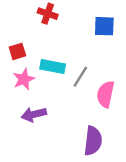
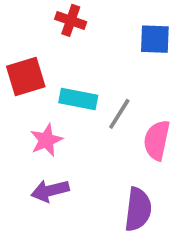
red square: (17, 51) -> (26, 77), size x1.5
pink star: (24, 79) -> (46, 140), moved
purple arrow: (34, 114) -> (50, 191), moved

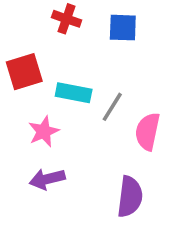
blue square: (155, 39) -> (123, 28), moved

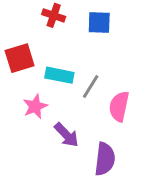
purple arrow: (47, 179) -> (66, 135), moved, turned -120

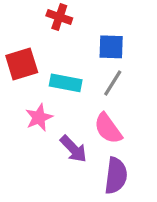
blue square: (99, 23) -> (111, 47), moved
gray line: (91, 87) -> (113, 83), moved
pink semicircle: (119, 106) -> (108, 128), moved, turned -48

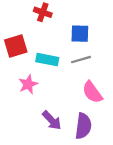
gray line: (113, 83) -> (81, 60), turned 42
pink semicircle: (108, 128) -> (92, 92), moved
purple arrow: (73, 149) -> (52, 120), moved

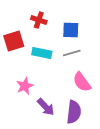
red cross: (43, 12) -> (39, 20), moved
pink star: (28, 84) -> (25, 86), moved

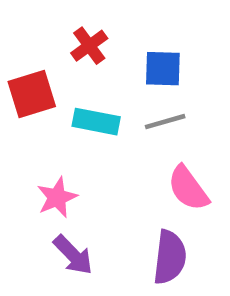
red cross: (39, 20) -> (89, 46), turned 35
purple arrow: (46, 107) -> (73, 255), moved

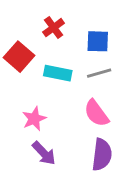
red square: (32, 94) -> (19, 57), turned -32
pink semicircle: (188, 188) -> (96, 113), moved

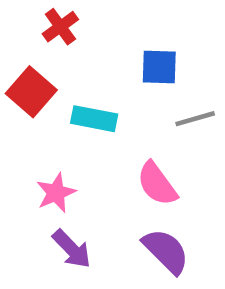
red cross: (54, 28) -> (60, 27), moved
gray line: (99, 73) -> (195, 119), moved
purple semicircle: (102, 155) -> (166, 251), turned -52

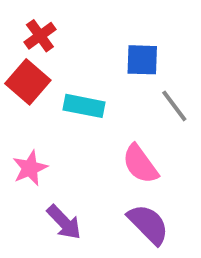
red cross: (60, 27) -> (40, 36), moved
gray line: (195, 119) -> (174, 106), turned 69
pink star: (56, 193) -> (30, 168), moved

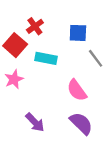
red cross: (40, 36) -> (35, 26), moved
pink star: (30, 168) -> (14, 79), moved

